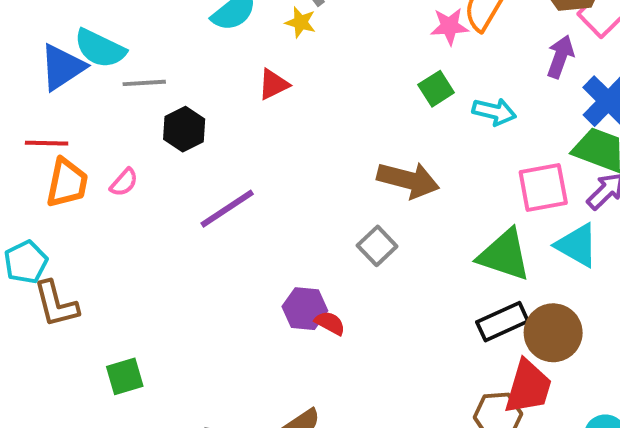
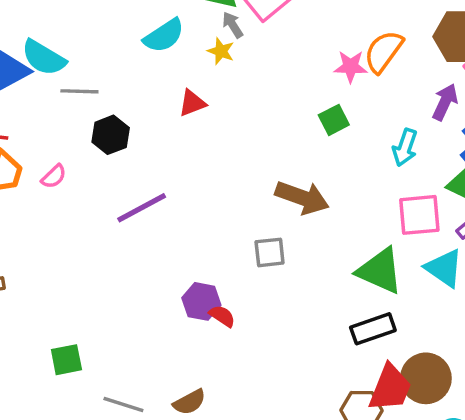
cyan arrow: (494, 112) -> (405, 147), moved, turned 90
gray square: (377, 246) -> (270, 252), turned 32
brown circle: (553, 333) -> (426, 378), moved
green square: (125, 376) -> (66, 360), moved

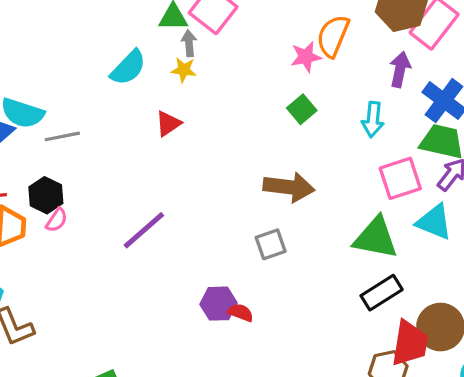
gray arrow: (233, 25) -> (189, 43), turned 40
black hexagon: (111, 135) -> (46, 195), moved

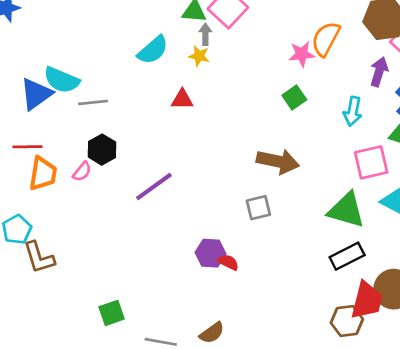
red triangle: (168, 124) -> (182, 100), turned 30
black hexagon: (46, 195) -> (102, 150), moved

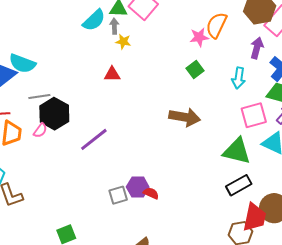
gray arrow: (205, 34) -> (114, 26), moved
cyan semicircle: (153, 50) -> (94, 20), moved
gray line: (93, 102) -> (39, 97), moved
black hexagon: (102, 150) -> (54, 114), size x1.4
gray square: (258, 208) -> (118, 195), moved

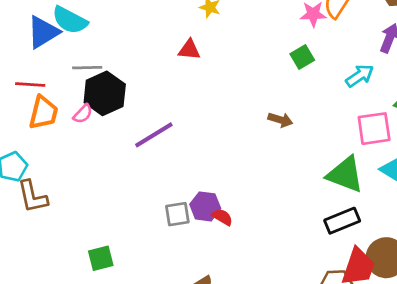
cyan arrow: (239, 78) -> (360, 76), turned -140
brown arrow: (185, 117) -> (280, 120), size x0.6

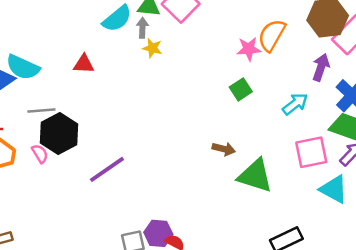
red triangle: (189, 50) -> (84, 64), moved
pink semicircle: (83, 114) -> (40, 154), turned -72
green triangle: (345, 174) -> (255, 176), moved

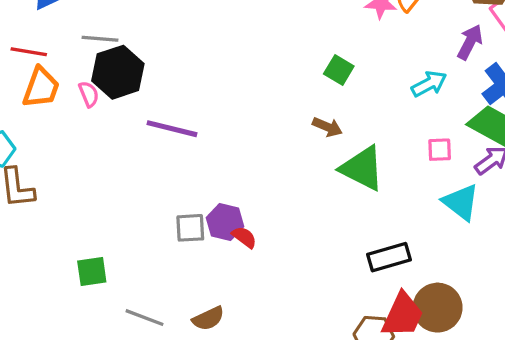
green square: (241, 89) -> (339, 70), moved, turned -35
pink square: (311, 152) -> (440, 150), size x0.6
purple line: (107, 169) -> (172, 129), turned 39

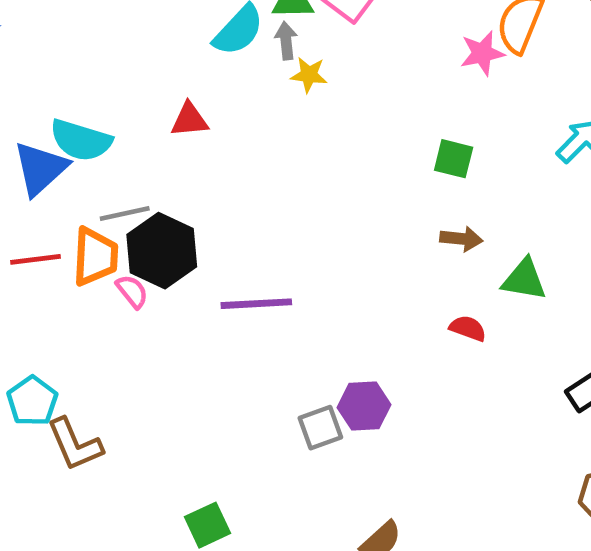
orange trapezoid: (41, 88) -> (95, 257), moved
green triangle: (362, 168) -> (524, 280), size x0.7
red semicircle: (244, 237) -> (468, 328), moved

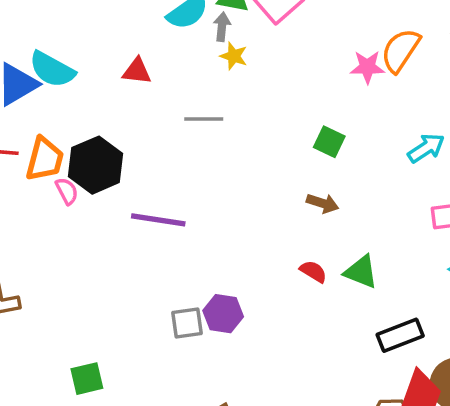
gray line: (125, 214) -> (204, 119), moved
green triangle: (524, 280) -> (361, 272), moved

